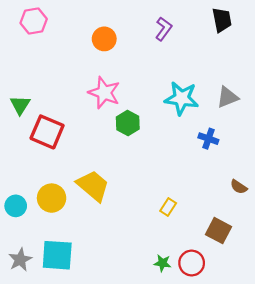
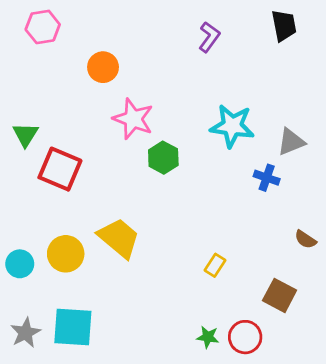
orange circle: (104, 39) -> (103, 67), moved
gray triangle: (227, 97) -> (291, 142), moved

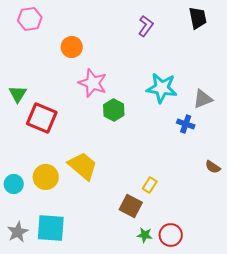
brown square: (280, 295) -> (131, 206), moved

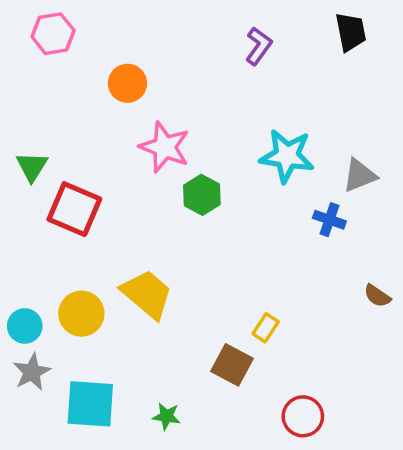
gray star: (18, 232) -> (32, 372), moved
green star: (145, 235) -> (166, 416), moved

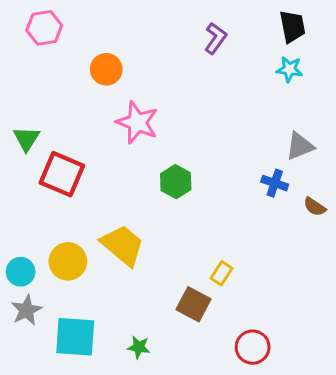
cyan star: (287, 156) -> (289, 69), moved, size x0.6
green hexagon: (202, 195) -> (176, 182), moved
brown semicircle: (377, 296) -> (315, 207), moved

